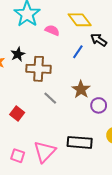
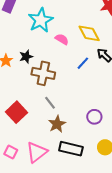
brown star: (81, 89) -> (57, 124), moved
red square: (17, 114) -> (17, 112), size x1.5

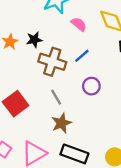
blue line: (83, 63) -> (82, 56), moved
purple circle: (94, 117) -> (91, 86), moved

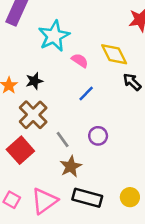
brown cross: (52, 62) -> (33, 115), moved, turned 32
purple circle: (91, 86) -> (98, 136), moved

